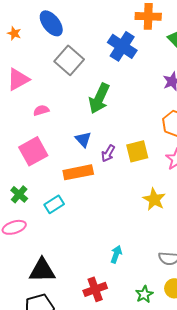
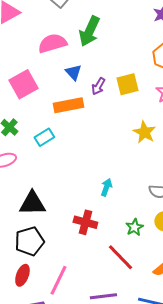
pink semicircle: (41, 110) -> (52, 43), moved, size x1.8
red cross: (95, 289) -> (85, 222), turned 35

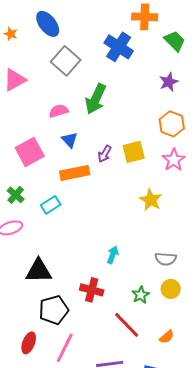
pink semicircle: (52, 43) -> (59, 111), size x0.7
blue triangle: (73, 72) -> (70, 140), moved
black pentagon: (29, 241) -> (54, 310), moved

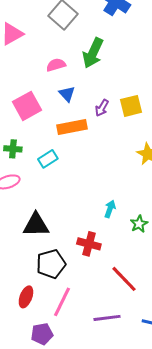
green cross: (16, 195) -> (13, 149), turned -36
green star: (141, 295) -> (139, 224), moved

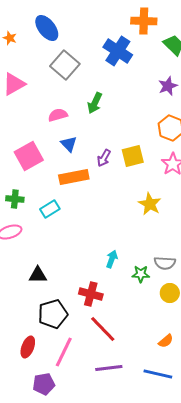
green arrow: (93, 53) -> (95, 103), size x0.7
green star: (139, 224) -> (141, 274), turned 30
black triangle: (36, 225) -> (38, 275), size x0.7
red line: (124, 279) -> (103, 329), moved

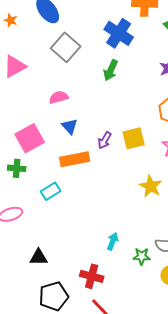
green arrow: (95, 103) -> (111, 70), moved
green cross: (15, 199) -> (17, 168), moved

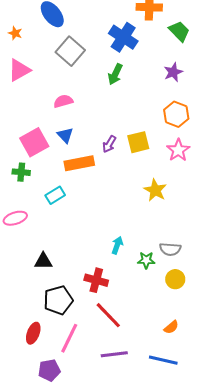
orange star: (11, 20) -> (15, 33), moved
blue triangle: (70, 126) -> (65, 135), moved

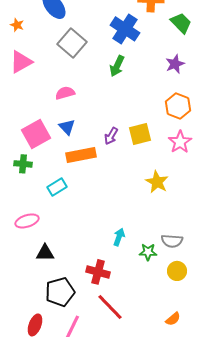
pink ellipse: (15, 218) -> (27, 221), moved

